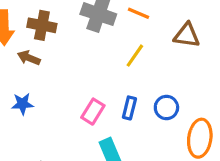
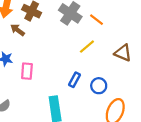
brown triangle: (187, 35) -> (123, 53), moved
pink rectangle: (93, 112) -> (27, 71), moved, turned -42

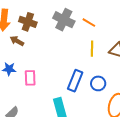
yellow line: (87, 47) -> (92, 49), moved, turned -42
blue rectangle: (75, 80) -> (75, 81), size x1.5

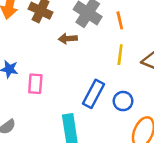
orange line: (89, 23) -> (120, 20), turned 40
brown arrow: (17, 41) -> (68, 39), moved, turned -40

